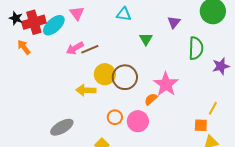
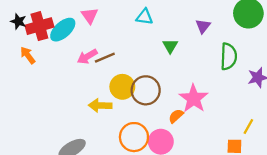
orange circle: (115, 117) -> (134, 137), size x1.6

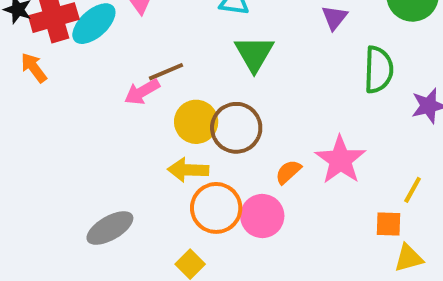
green triangle: (170, 46) -> (254, 54), moved, size x1.5
pink arrow: (87, 56) -> (142, 92), moved
pink star: (194, 98) -> (340, 160), moved
yellow arrow: (100, 105) -> (188, 170), moved

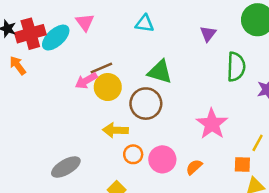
green triangle: (254, 54) -> (160, 72), moved, turned -44
yellow circle: (196, 122) -> (108, 87), moved
orange semicircle: (288, 172) -> (194, 167), moved
orange circle: (216, 208) -> (133, 154), size x0.6

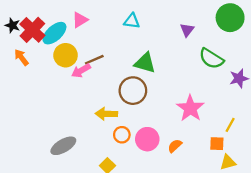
pink triangle: (85, 22) -> (80, 20), turned 35
red cross: (30, 34) -> (32, 30), turned -30
green semicircle: (236, 67) -> (211, 59), turned 120
yellow circle: (108, 87) -> (66, 55), moved

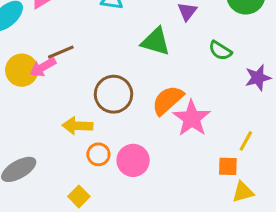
yellow circle: (66, 55) -> (22, 70), moved
green semicircle: (211, 59) -> (220, 51), size x0.7
green triangle: (145, 63) -> (156, 42), moved
orange semicircle: (175, 146) -> (168, 100), moved, size x1.6

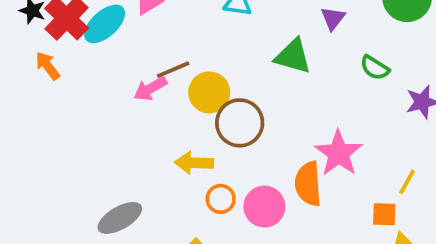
yellow circle: (22, 70) -> (209, 92), moved
orange semicircle: (168, 100) -> (308, 184), moved, turned -52

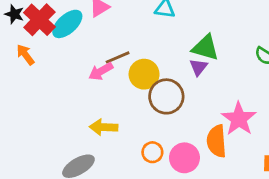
purple triangle: (333, 18) -> (198, 67), moved
yellow arrow: (194, 163) -> (104, 127), moved

